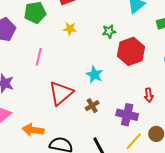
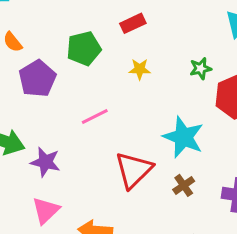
pink line: (39, 57) -> (95, 117), turned 54
cyan star: (94, 75) -> (183, 137), size x1.5

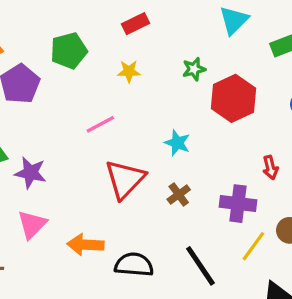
red rectangle: (133, 23) -> (135, 24), moved
pink line: (95, 117) -> (100, 124), moved
cyan star: (183, 137) -> (177, 143), size x0.6

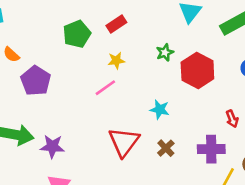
green pentagon: (69, 51) -> (77, 34), moved
pink line: (100, 124) -> (105, 88), moved

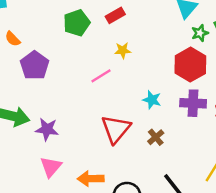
green star: (165, 52) -> (200, 33), moved
yellow star: (116, 61) -> (123, 50), moved
purple cross: (211, 149) -> (193, 103), moved

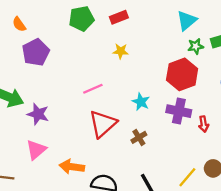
pink line: (101, 76) -> (93, 89), moved

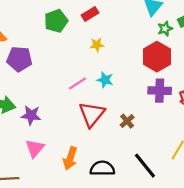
purple pentagon: (36, 52) -> (19, 59), turned -30
cyan star: (141, 102) -> (105, 80), moved
orange arrow: (72, 167) -> (70, 158), turned -70

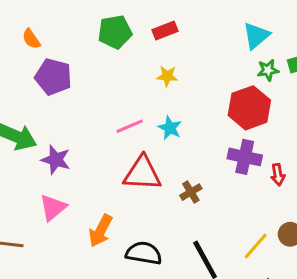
red triangle: (92, 114) -> (142, 173), turned 44

